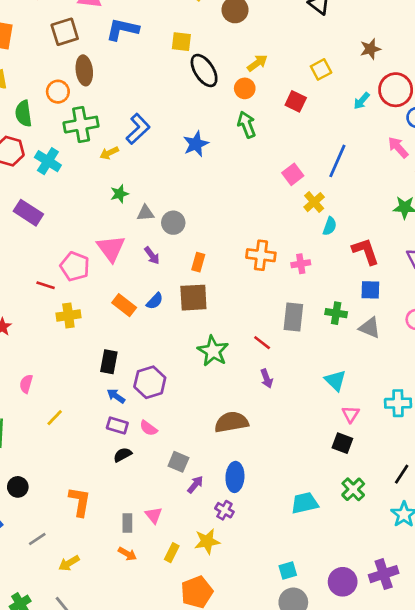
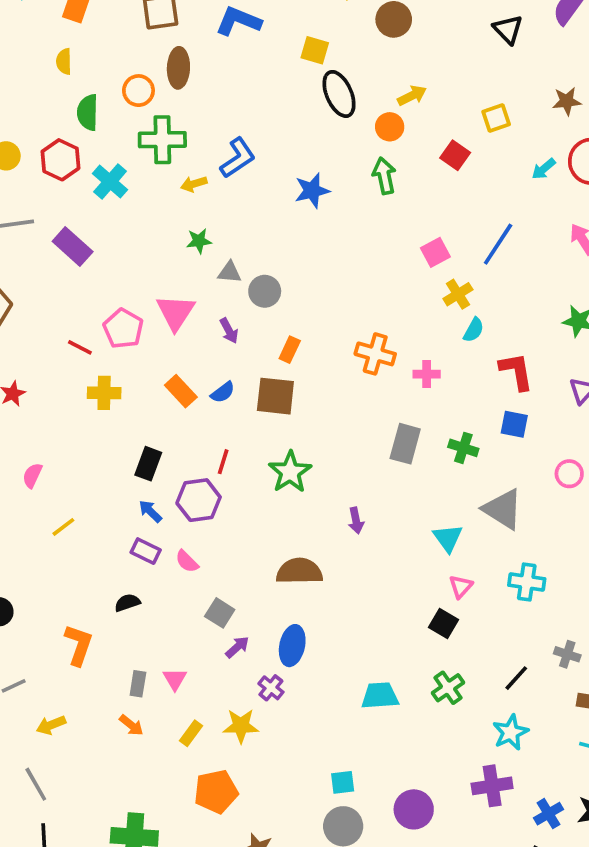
gray triangle: (370, 328) -> (503, 509), moved, size x1.4
red line: (262, 343) -> (223, 462), moved, turned 60
black semicircle: (123, 455) -> (127, 603), moved
purple cross: (384, 574) -> (492, 786), moved

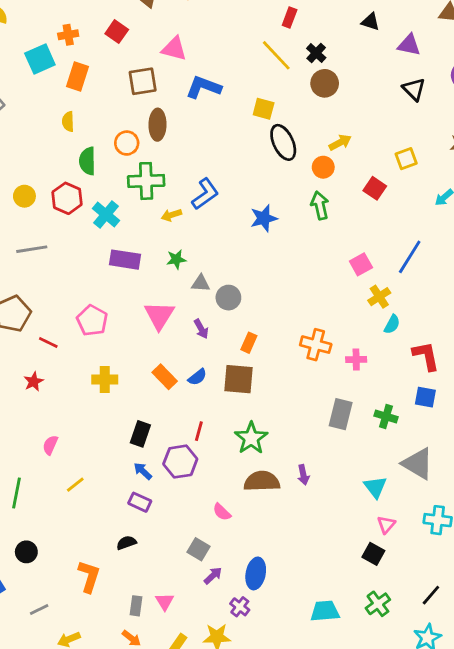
purple rectangle: (73, 246) -> (125, 260), moved, turned -32
pink pentagon: (123, 329) -> (92, 320), moved
red line: (80, 347) -> (48, 342), moved
pink semicircle: (187, 561) -> (222, 512), moved
brown semicircle: (299, 571) -> (262, 481), moved

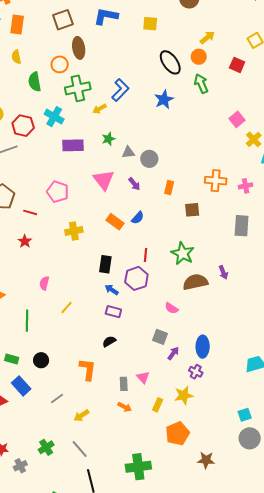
black ellipse: (283, 142) -> (170, 62), moved
red hexagon: (67, 198) -> (23, 126), moved
brown square: (239, 379) -> (192, 210), moved, size x0.7

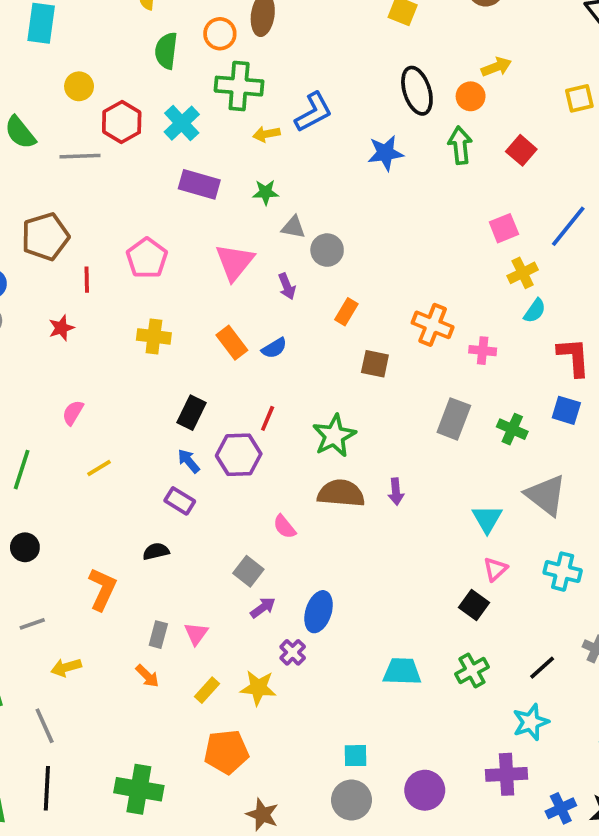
red square: (237, 65) -> (521, 150), moved
red line: (30, 212) -> (87, 280), turned 56

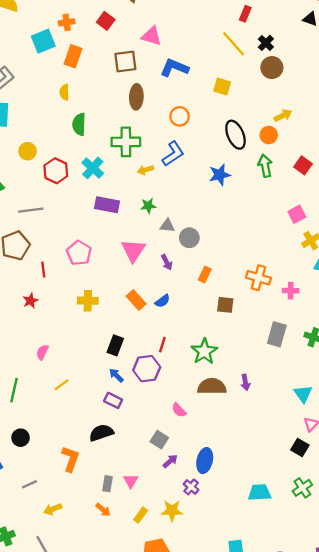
orange circle: (220, 34) -> (180, 116), moved
gray line: (80, 156) -> (31, 210), moved
black semicircle: (156, 551) -> (101, 433), size x1.5

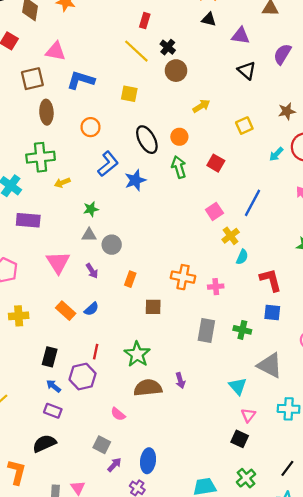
yellow arrow: (283, 116) -> (201, 106), moved
blue L-shape: (173, 154) -> (108, 164), moved
green star: (148, 206) -> (91, 209), moved

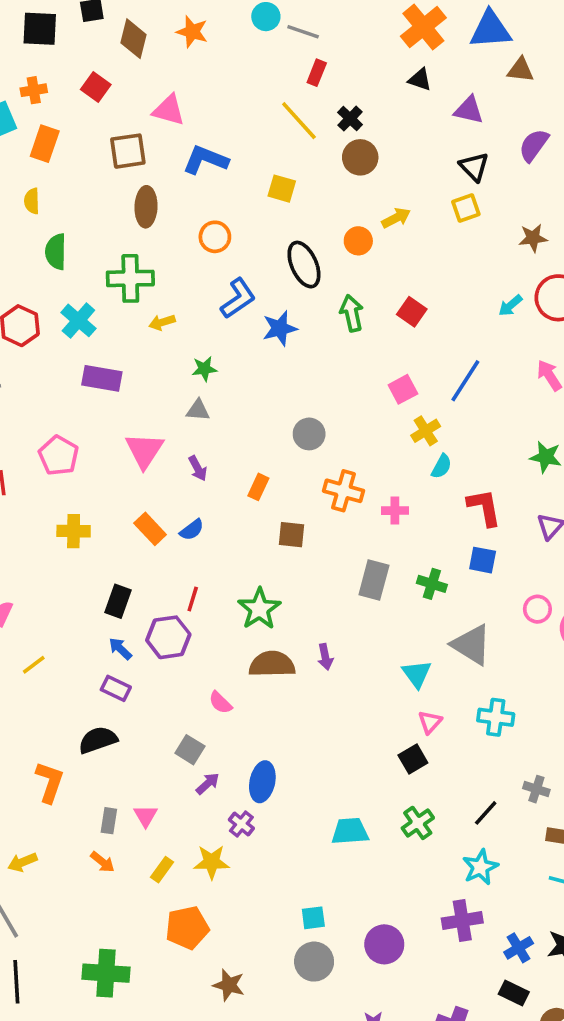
yellow square: (244, 126) -> (466, 208), moved
orange circle: (179, 137) -> (358, 241), moved
gray circle: (112, 245) -> (309, 434), moved
black square: (240, 439) -> (413, 759), turned 30

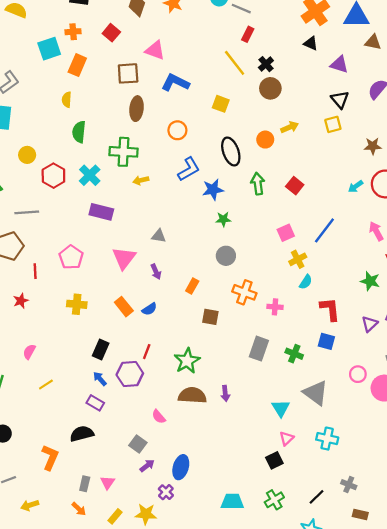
green star: (204, 369) -> (223, 219), moved

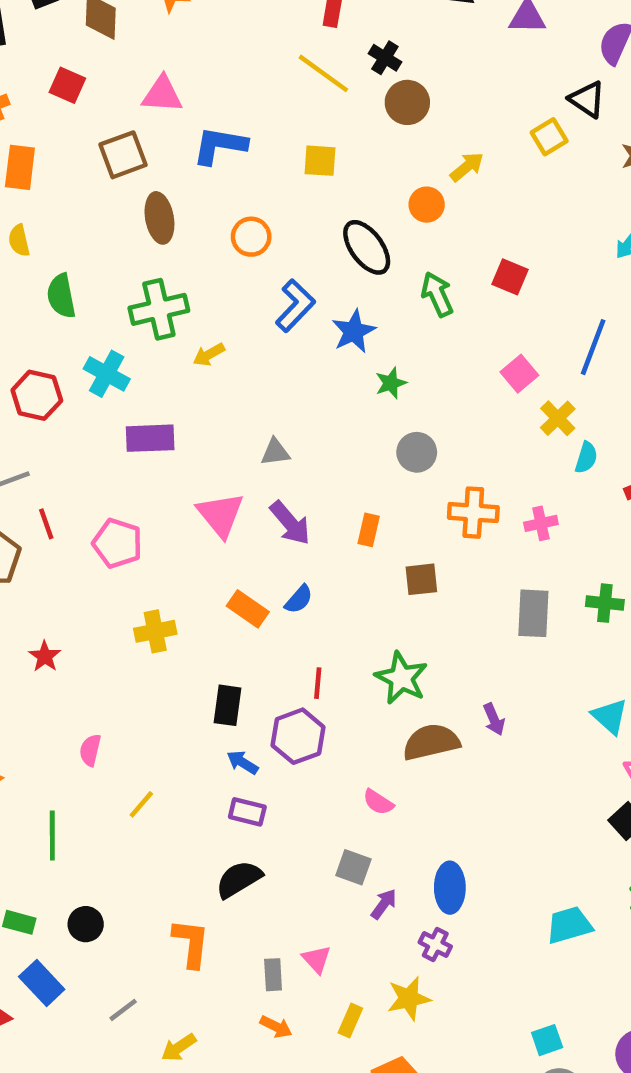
black triangle: (340, 100) -> (587, 99), moved
red line: (35, 271) -> (46, 524), moved
purple arrow: (156, 272) -> (290, 523), size x1.5

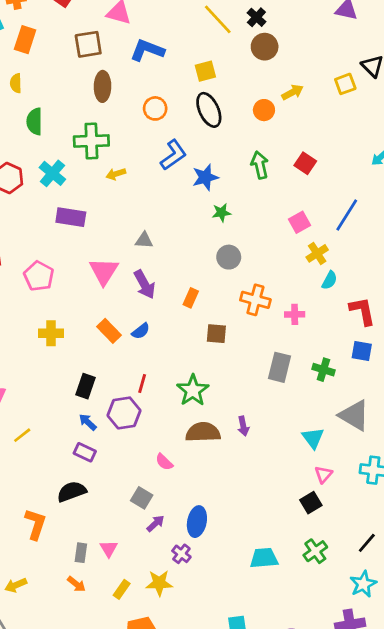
yellow square: (320, 161) -> (205, 71), turned -30
black ellipse: (367, 247) -> (209, 110), moved

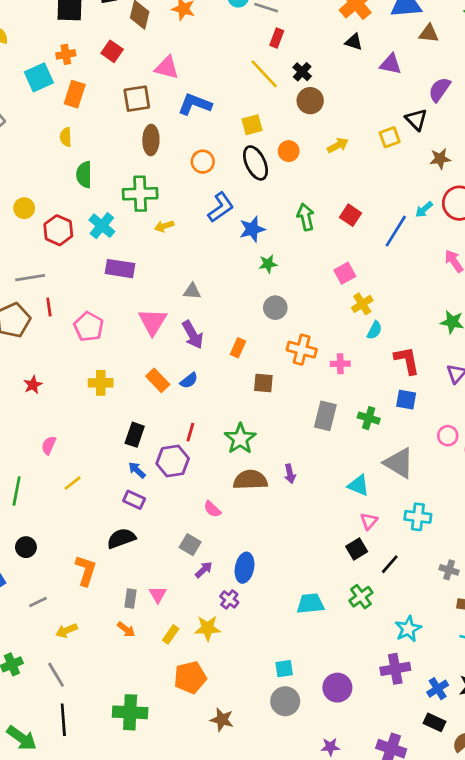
orange circle: (264, 110) -> (289, 151), moved
blue line: (347, 215) -> (396, 231), moved
cyan triangle: (313, 438) -> (358, 485), turned -30
black line: (367, 543) -> (390, 564), moved

